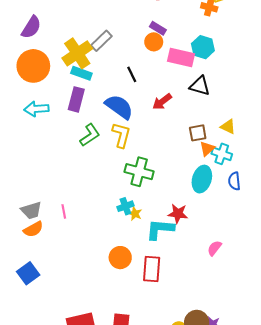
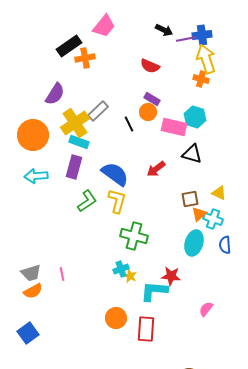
purple semicircle: (31, 27) -> (55, 94), moved
black line: (132, 74) -> (129, 124), moved

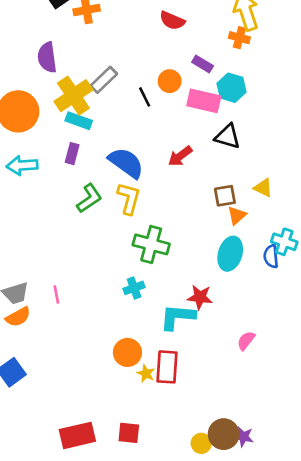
purple semicircle: (55, 94) -> (47, 57), turned 140
purple rectangle: (152, 99) -> (203, 64), moved
purple rectangle: (74, 167) -> (72, 154), size x0.7
cyan cross: (213, 219) -> (284, 242), moved
yellow star: (130, 276) -> (146, 374), moved

